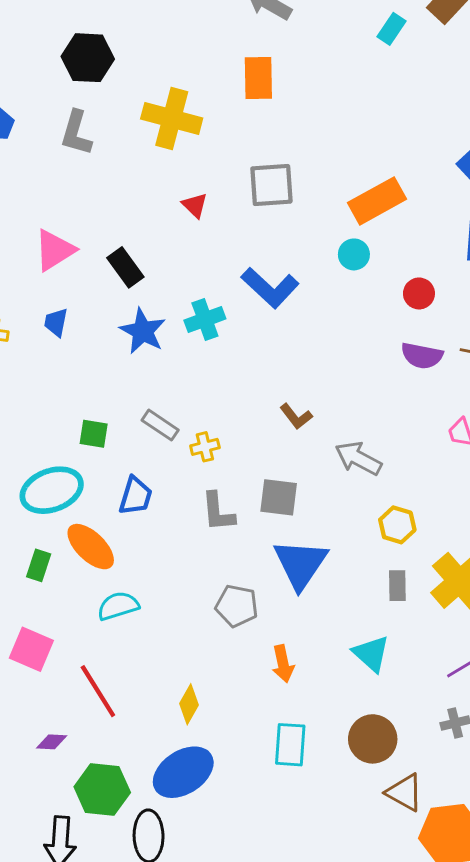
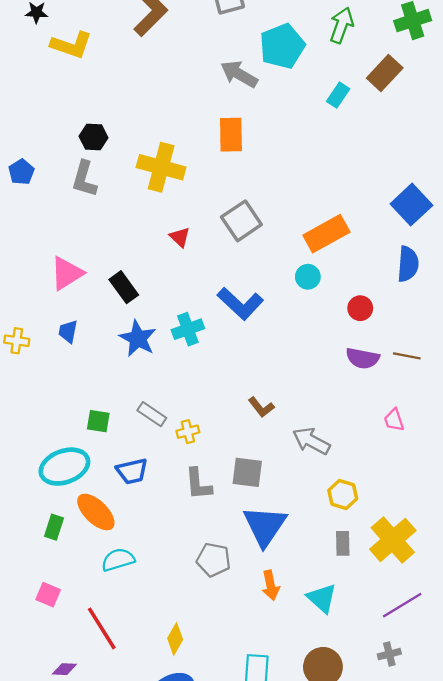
black hexagon: (88, 58) -> (94, 137), moved, size x0.7
gray square: (271, 185) -> (241, 221), turned -30
blue trapezoid: (136, 496) -> (132, 471), turned 60
pink square: (31, 649) -> (48, 595), size x0.7
orange arrow: (283, 664) -> (271, 585), moved

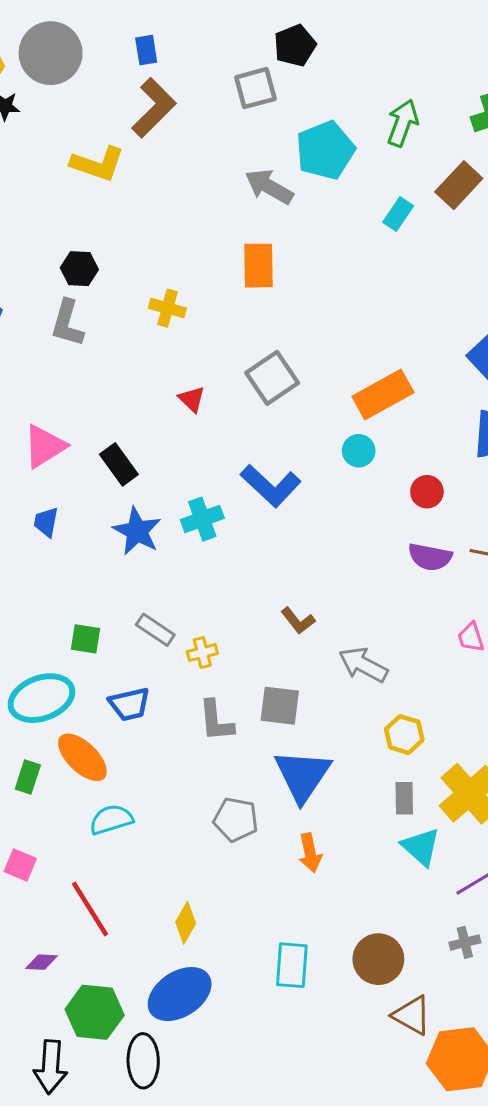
yellow L-shape: (71, 45) -> (98, 164), moved
yellow cross: (161, 167) -> (167, 308), size x0.6
cyan triangle: (322, 598) -> (421, 847), moved

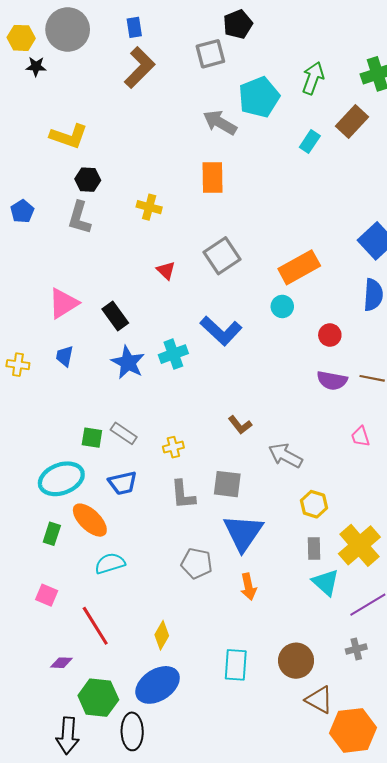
yellow L-shape: (98, 164) -> (69, 136), moved
gray rectangle: (155, 630) -> (124, 433), moved

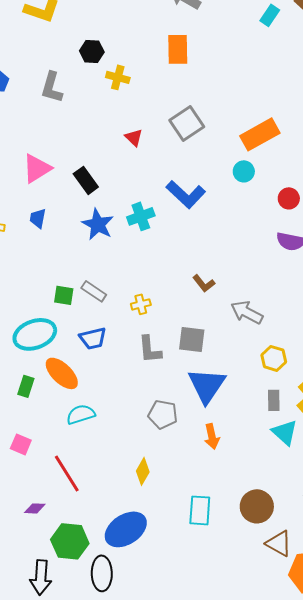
black hexagon: (88, 180) -> (92, 51), moved
yellow diamond: (162, 635) -> (143, 471), moved

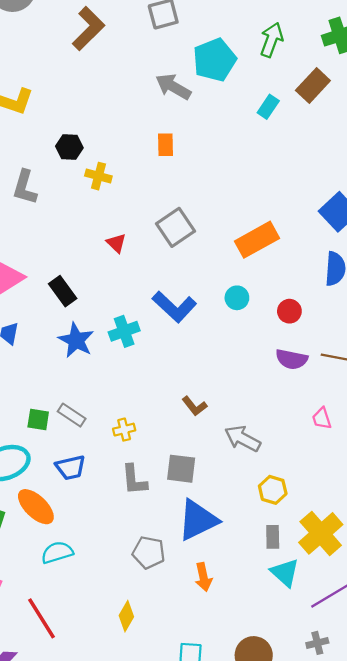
orange rectangle: (178, 49) -> (165, 145), size x0.7
cyan circle: (244, 171) -> (237, 298), moved
blue triangle: (207, 385) -> (198, 520), turned 30

